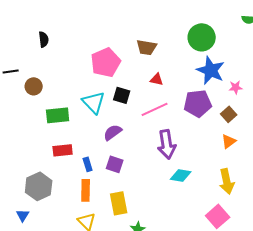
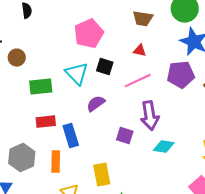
brown trapezoid: (147, 47) -> (143, 19), moved
blue rectangle: (88, 164) -> (71, 136), size x1.6
purple square: (115, 164) -> (125, 136), moved
orange rectangle: (86, 190) -> (56, 162), moved

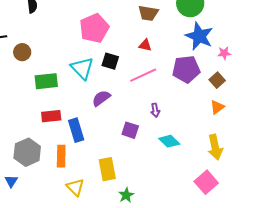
purple arrow: (150, 116) -> (155, 110), size x0.5
cyan diamond: (164, 147) -> (169, 141), turned 35

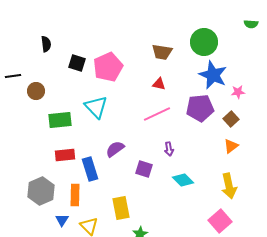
black square: (110, 61) -> (77, 63), moved
purple semicircle: (101, 98) -> (115, 149), moved
blue triangle: (11, 181) -> (62, 220), moved

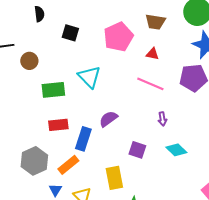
pink pentagon: (108, 67) -> (118, 37), moved
pink line: (157, 114) -> (150, 84), turned 48
blue rectangle: (90, 169) -> (83, 139), turned 35
purple square: (144, 169) -> (137, 150), moved
orange rectangle: (75, 195) -> (68, 165), turned 50

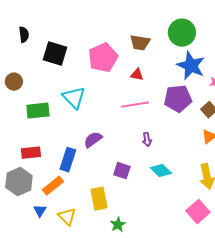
black square: (70, 33) -> (55, 54), size x1.4
pink line: (150, 84) -> (135, 105), turned -32
red rectangle: (58, 125) -> (31, 153), moved

